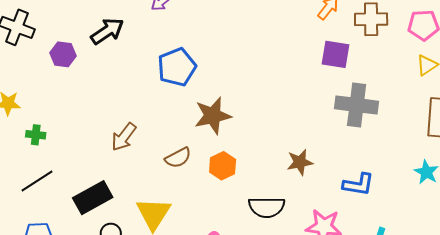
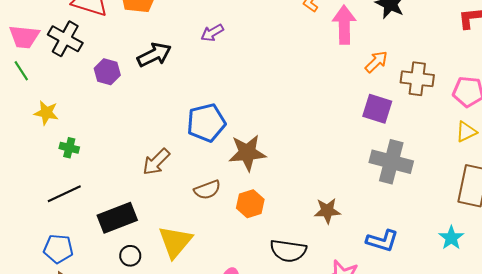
blue pentagon: (177, 67) -> (206, 123), moved

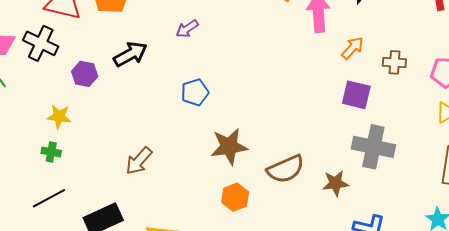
brown cross: (417, 79) -> (394, 62), size x0.7
yellow star: (46, 113) -> (59, 116), moved
blue pentagon: (206, 123) -> (195, 92), moved, size x0.7
brown semicircle: (207, 190) -> (286, 169), moved, size x1.4
brown star: (327, 211) -> (336, 183), moved

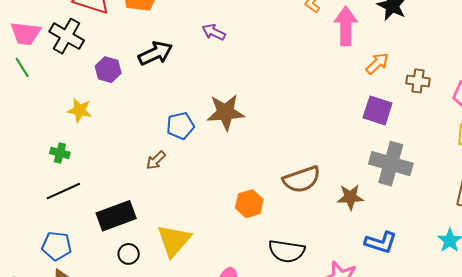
purple arrow: (187, 29) -> (214, 32), turned 55
blue pentagon: (195, 92) -> (180, 126), moved
brown star: (229, 146) -> (226, 112), moved
green cross: (51, 152) -> (60, 153), moved
brown arrow: (139, 161) -> (156, 160), size x0.7

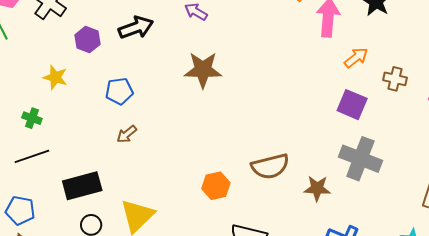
brown star: (226, 112) -> (203, 70), moved
blue pentagon: (180, 126) -> (119, 91), moved

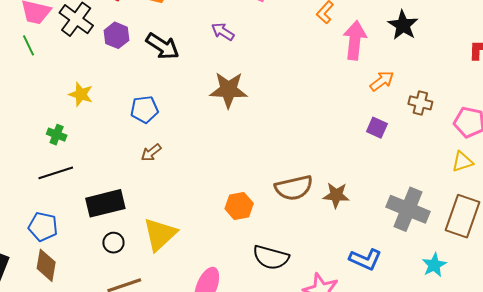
black arrow: (136, 28) -> (162, 46), turned 52
purple hexagon: (87, 40) -> (116, 35), moved
purple square: (352, 105) -> (377, 128), size x0.7
gray cross: (360, 159) -> (408, 209), moved
brown star: (317, 188) -> (336, 195), moved

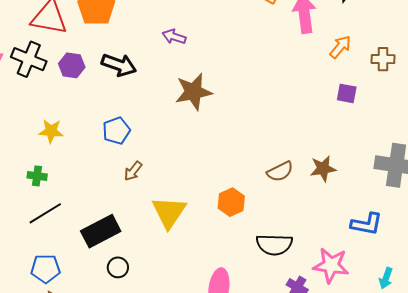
brown semicircle: (294, 188) -> (280, 171), size x0.7
yellow triangle: (160, 234) -> (169, 212), moved

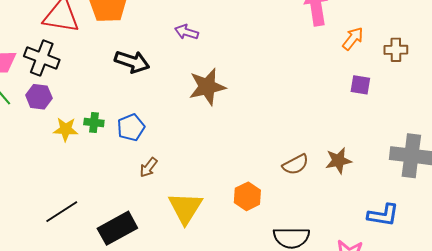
purple hexagon: (72, 65) -> (39, 97), moved
green cross: (37, 176) -> (94, 122), moved

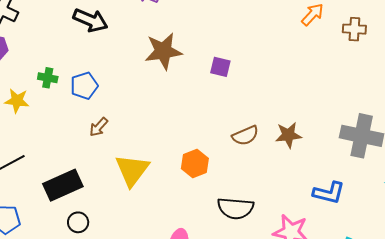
purple square: (360, 85) -> (220, 67), moved
yellow star: (66, 129) -> (17, 101), moved

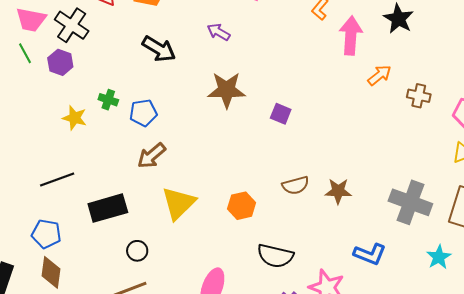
brown arrow: (99, 127) -> (152, 156), size x1.4
black circle: (78, 222) -> (137, 251), moved

